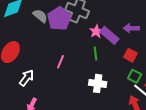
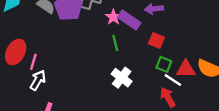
pink line: (60, 62) -> (33, 62), moved
white cross: (98, 83) -> (122, 78), turned 36

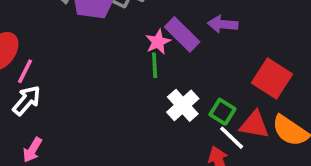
pink star: (113, 17) -> (158, 42), moved
red square: (156, 40) -> (272, 79), moved, size x1.5
white cross: (122, 78) -> (183, 105), moved

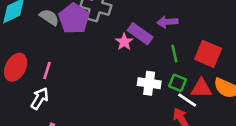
green line: (155, 65) -> (174, 53), moved
pink line: (25, 71) -> (47, 71), moved
white cross: (183, 105) -> (149, 83), turned -30

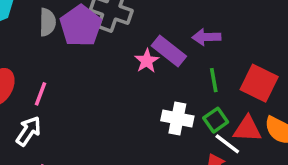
gray semicircle: (49, 17) -> (47, 22), turned 54
green square: (178, 83) -> (216, 120), turned 30

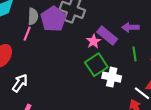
pink line: (41, 94) -> (27, 34), moved
green square: (216, 120) -> (96, 65), moved, size x1.5

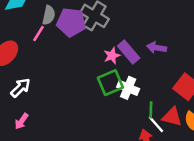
purple pentagon: (53, 19) -> (71, 22), turned 30
green line: (134, 54) -> (151, 110), moved
white cross: (112, 77) -> (128, 88), moved

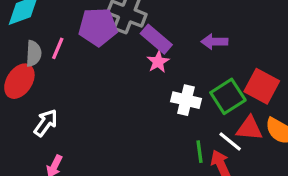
gray semicircle: (49, 15) -> (34, 54), moved
purple rectangle: (129, 52) -> (156, 39), moved
green square: (110, 83) -> (228, 96), moved
green line: (151, 110) -> (200, 152), moved

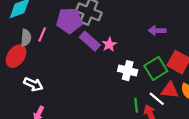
purple rectangle: (156, 39) -> (90, 41), moved
purple arrow: (214, 42) -> (157, 31), moved
white arrow: (46, 123) -> (33, 84), turned 78

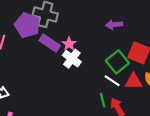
purple pentagon: (69, 20) -> (27, 25), turned 30
white cross: (128, 71) -> (72, 59), moved, turned 30
white line: (157, 99) -> (112, 81), moved

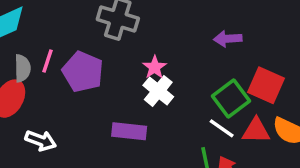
purple pentagon: (27, 25) -> (83, 72), moved
purple rectangle: (50, 43) -> (129, 131), moved, turned -30

